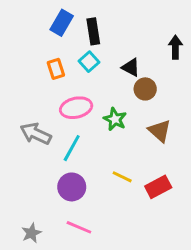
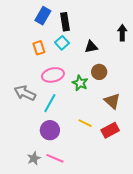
black triangle: (131, 67) -> (91, 47), turned -40
brown circle: (145, 89) -> (99, 72), moved
brown triangle: (160, 131) -> (112, 101), moved
gray star: (31, 233) -> (34, 158), moved

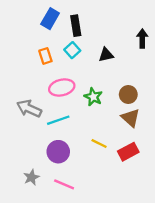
brown circle: (99, 72) -> (128, 94), moved
cyan line: (50, 103) -> (58, 120), turned 42
gray star: (34, 158) -> (31, 177), moved

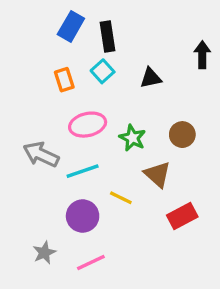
brown triangle: (131, 118) -> (157, 174), moved
yellow line: (99, 144) -> (121, 198), moved
pink line: (64, 184) -> (91, 263), turned -48

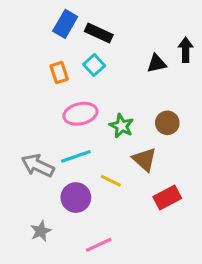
black rectangle: (108, 36) -> (99, 33), turned -56
black triangle: (151, 78) -> (157, 63), moved
gray arrow: (41, 154) -> (38, 166), moved
pink line: (91, 263) -> (99, 245), moved

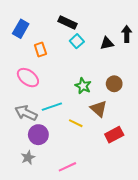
blue rectangle: (65, 24) -> (21, 29), moved
cyan square: (94, 65) -> (77, 41), moved
pink ellipse: (80, 114) -> (28, 78), moved, turned 50
purple circle: (76, 198) -> (38, 135), moved

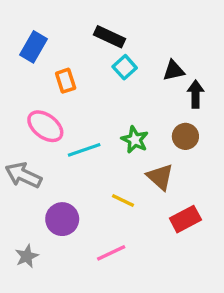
black arrow: (127, 34) -> (196, 94), moved
cyan line: (52, 107) -> (84, 150), moved
gray arrow: (26, 113) -> (23, 175), moved
gray star: (28, 157) -> (27, 256), moved
pink line: (67, 167) -> (111, 253), moved

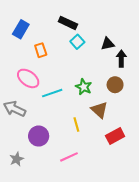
yellow line: (123, 201) -> (76, 125), turned 48

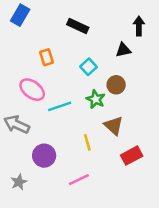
blue rectangle: (21, 29) -> (20, 15), moved
cyan square: (77, 42) -> (89, 67), moved
black arrow: (121, 59) -> (139, 26), moved
brown circle: (115, 85) -> (116, 85), moved

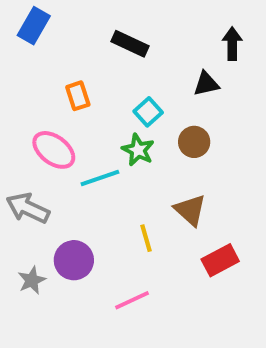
green star: (96, 99) -> (138, 150), moved
gray star: (19, 182) -> (32, 280), moved

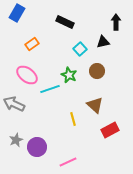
orange rectangle: (78, 96) -> (32, 44), moved, turned 72
cyan square: (148, 112) -> (80, 49), moved
purple circle: (74, 260) -> (37, 147), moved
pink line: (132, 300) -> (68, 162), moved

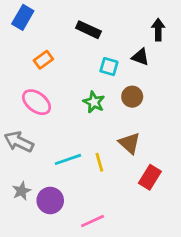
black triangle: (103, 42) -> (140, 57), turned 32
cyan square: (80, 49) -> (109, 67), turned -32
cyan line: (50, 89) -> (68, 159), moved
red rectangle: (110, 130) -> (150, 177), turned -30

